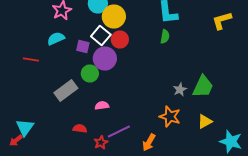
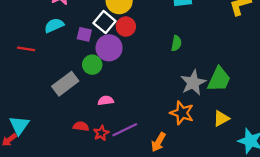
green semicircle: (165, 36) -> (176, 43), moved
gray star: (180, 90) -> (193, 83), size x1.6
red star: (101, 142) -> (101, 133), moved

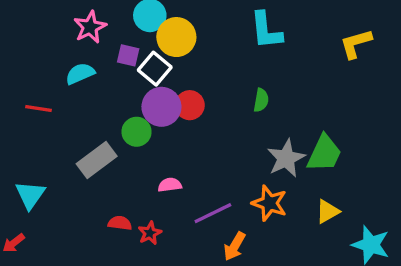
red circle: (126, 27) -> (190, 105), moved
purple square: (84, 34) -> (128, 55), moved
pink semicircle: (106, 101) -> (170, 185), moved
cyan triangle: (19, 125) -> (30, 195), moved
purple line: (125, 130) -> (213, 213), moved

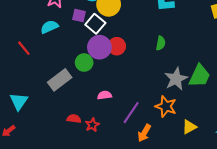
red line: (38, 108) -> (24, 48), turned 42
yellow triangle: (328, 211) -> (189, 127), moved
purple line: (213, 213) -> (131, 113), turned -30

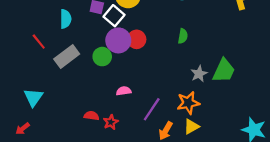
cyan semicircle: (49, 27) -> (66, 19), turned 114
gray star: (176, 79) -> (199, 74), size x0.7
gray rectangle: (60, 80) -> (67, 57), moved
orange star: (166, 106) -> (188, 103), turned -30
yellow triangle: (189, 127) -> (191, 126), moved

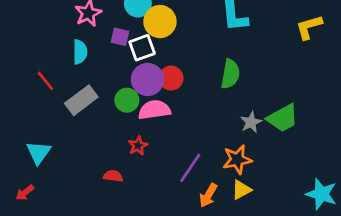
white square: (114, 16) -> (142, 48), turned 30
green semicircle: (183, 36) -> (230, 74), size x1.5
green trapezoid: (224, 71) -> (283, 118), turned 36
pink semicircle: (124, 91) -> (154, 110), moved, size x1.6
red star: (111, 122) -> (138, 146), moved

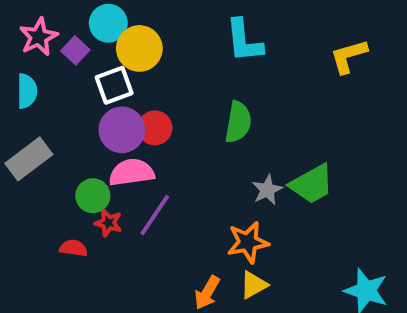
purple square: (120, 37) -> (75, 50), moved, turned 30
green circle: (127, 100) -> (93, 196), moved
red star: (138, 146) -> (108, 223), turned -30
purple line: (190, 168) -> (155, 215), moved
red semicircle: (113, 176) -> (73, 248), moved

